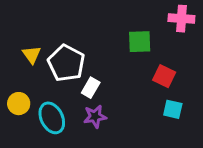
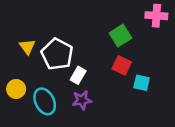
green square: (140, 42) -> (120, 36), turned -30
red square: (164, 76) -> (122, 65), moved
cyan square: (173, 109) -> (142, 83), moved

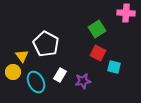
yellow triangle: (27, 47) -> (22, 56), moved
white rectangle: (78, 75) -> (60, 75), moved
purple star: (82, 100) -> (83, 81), moved

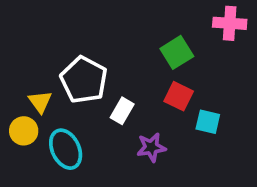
white rectangle: (60, 75) -> (122, 111), moved

